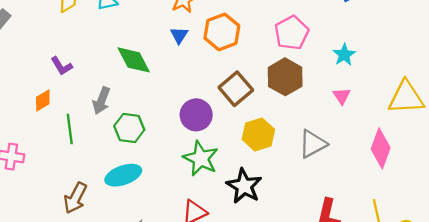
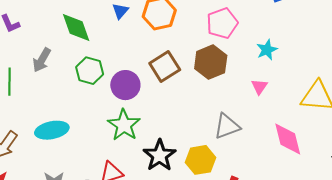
green hexagon: (129, 128) -> (90, 71), moved
yellow hexagon: (258, 134) -> (201, 160), moved
pink diamond: (381, 148) -> (288, 139), turned -42

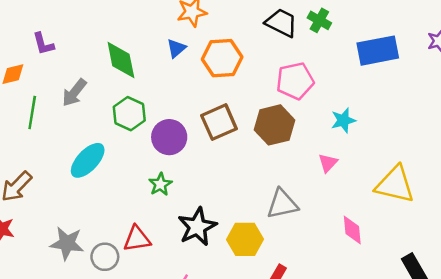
green star: (124, 125) -> (160, 184), size x0.6
cyan ellipse: (52, 130) -> (88, 160), moved, turned -44
pink diamond: (288, 139) -> (352, 230), size x0.7

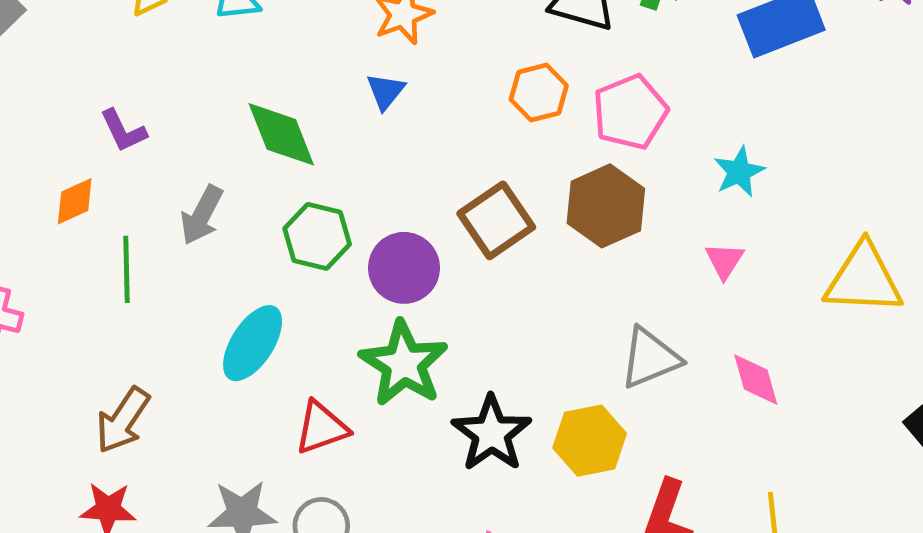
orange hexagon: (222, 58) -> (539, 93), moved, size x0.7
green star: (160, 184) -> (404, 364), size x1.8
pink diamond: (352, 230) -> (756, 380), moved
red triangle: (137, 239) -> (321, 428), moved

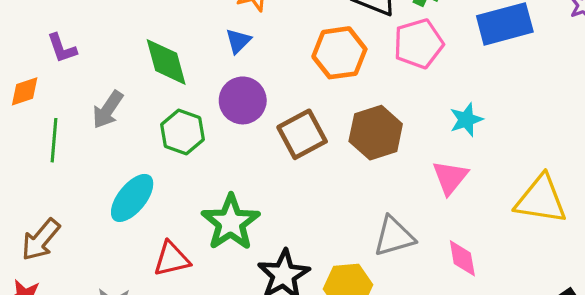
orange hexagon: (539, 93) -> (339, 53), size x1.4
pink pentagon: (630, 112) -> (418, 44), moved
pink triangle: (724, 261) -> (450, 177), size x1.4
purple circle: (404, 268) -> (243, 100), moved

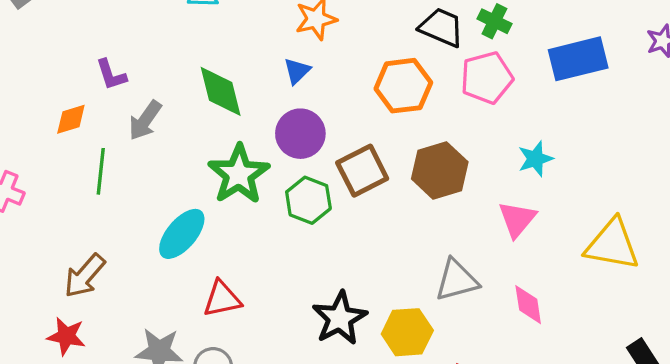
gray arrow: (108, 110) -> (145, 120), moved
green hexagon: (182, 132) -> (308, 200), moved
green star: (231, 222) -> (239, 174), moved

